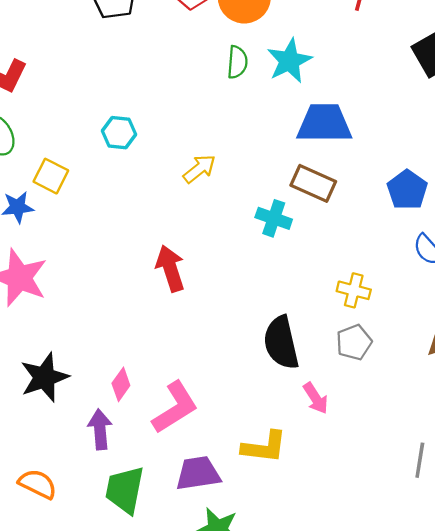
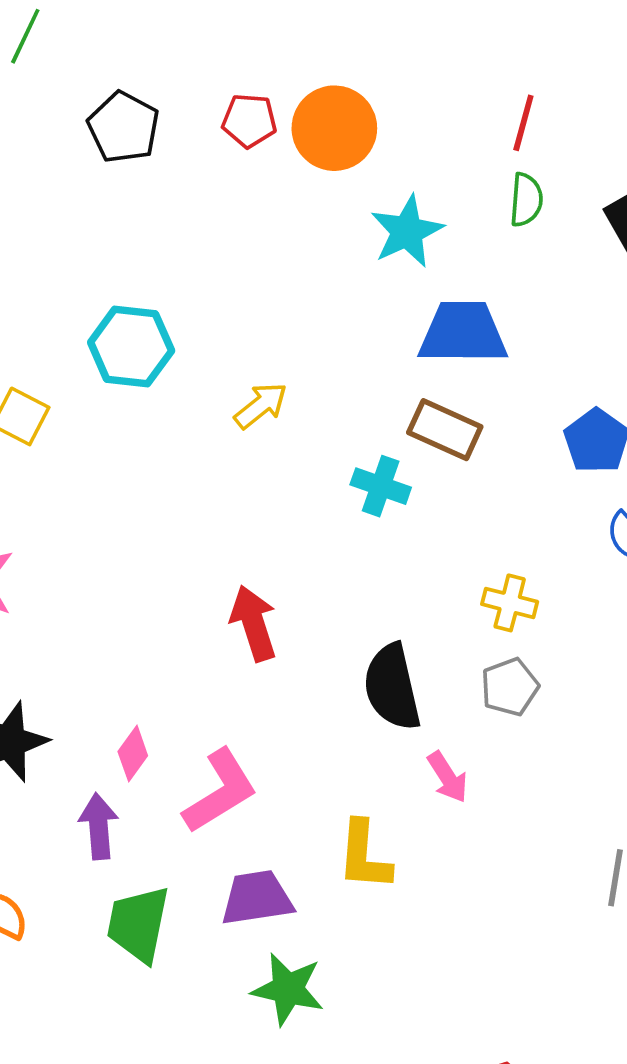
green semicircle: (237, 62) -> (526, 200), moved
cyan hexagon: (119, 133) -> (131, 347), size x1.5
red arrow: (170, 268) -> (254, 623), moved
yellow L-shape: (264, 447) -> (364, 856), turned 87

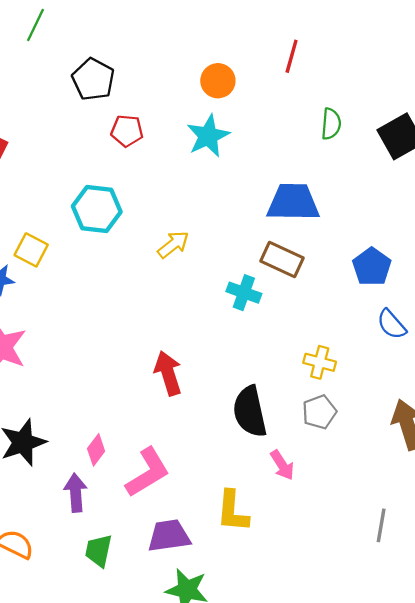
red pentagon: (249, 121) -> (127, 131), moved
red line: (523, 123) -> (292, 56), moved
orange circle: (334, 128) -> (218, 81), size x0.7
cyan star: (407, 231) -> (208, 136), moved
green trapezoid: (138, 924) -> (99, 551), size x0.7

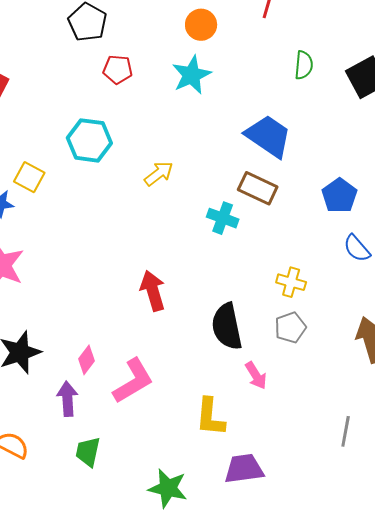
blue trapezoid: (293, 202) -> (268, 136), turned 33
purple trapezoid: (169, 536) -> (244, 469), moved

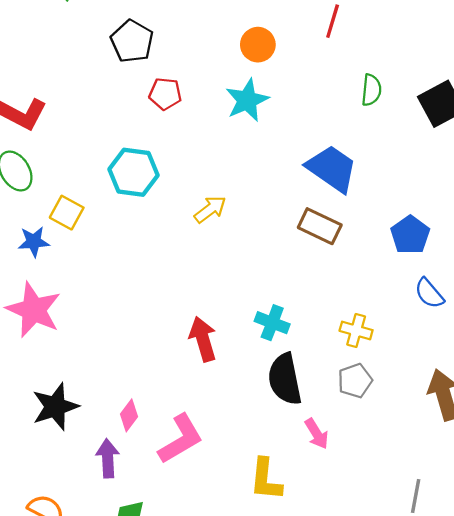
cyan cross: (223, 218) -> (272, 323), moved

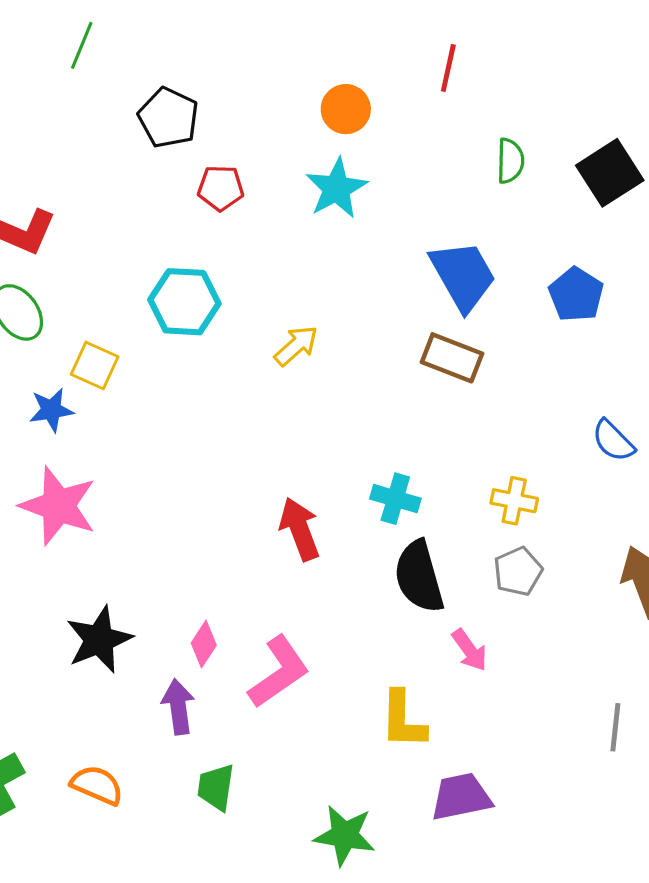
blue trapezoid: (332, 169) -> (463, 276), turned 30
blue pentagon: (410, 235) -> (576, 295), moved

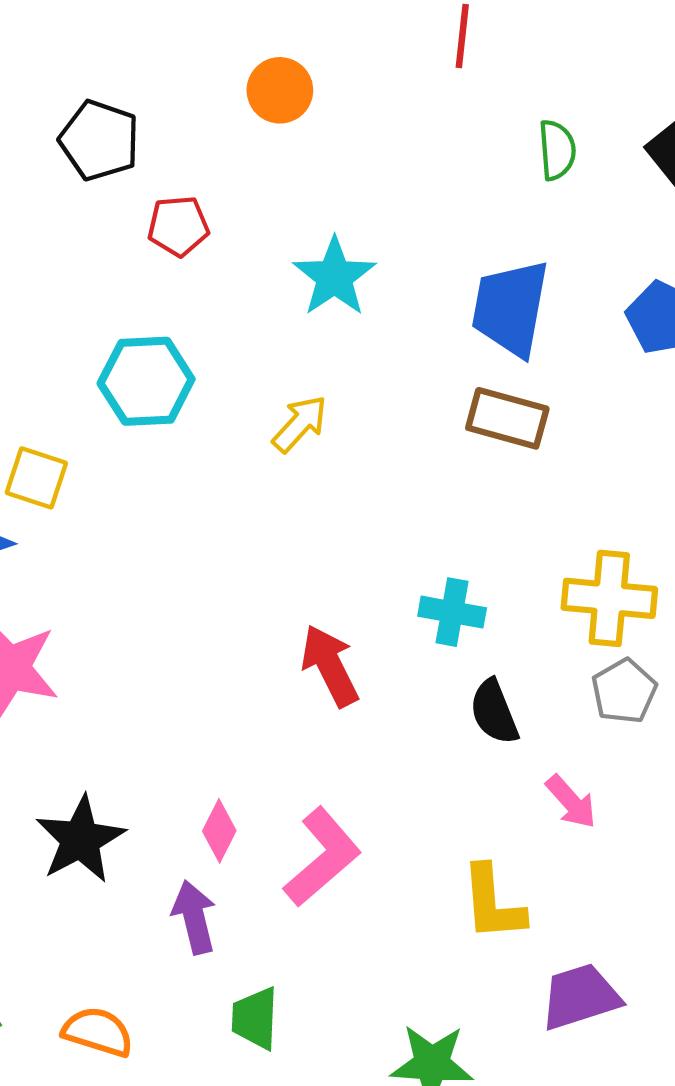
orange circle: (346, 109) -> (280, 90), moved
cyan star: (337, 188) -> (334, 277), moved
blue trapezoid: (463, 276) -> (510, 308), turned -134
yellow cross: (514, 501) -> (609, 598), size x1.5
black semicircle: (419, 577) -> (494, 712), size x0.7

